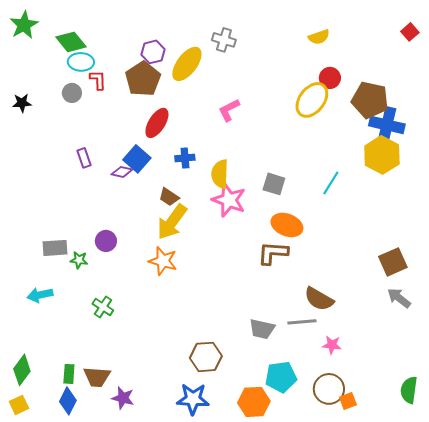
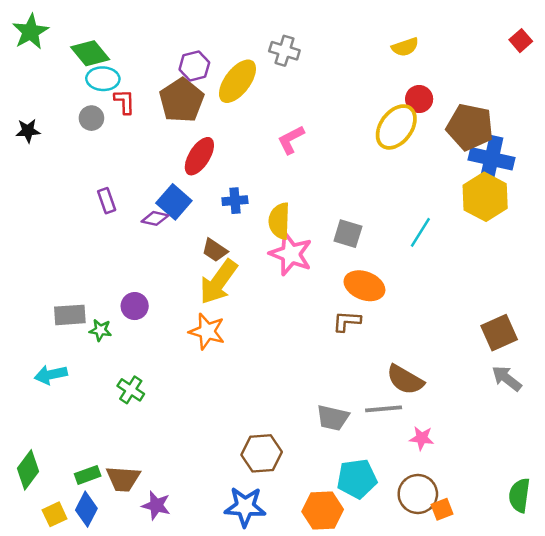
brown L-shape: (273, 253) -> (347, 321), size x0.7
green rectangle: (69, 374) -> (88, 475), turned 66
yellow square: (19, 405) -> (55, 514), moved

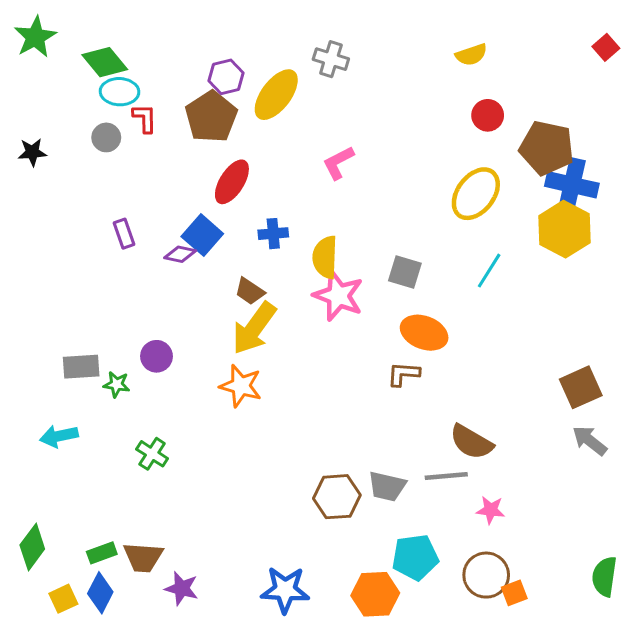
yellow ellipse: (396, 127) -> (476, 194), moved
brown hexagon: (262, 453) -> (337, 497), moved

